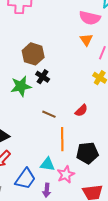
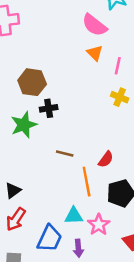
pink semicircle: (90, 18) -> (94, 25), turned 35
black cross: (43, 77) -> (49, 108), turned -32
red semicircle: (81, 110) -> (106, 159), moved

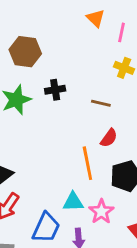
black cross: (49, 108) -> (55, 90), moved
brown line: (65, 153) -> (101, 103), moved

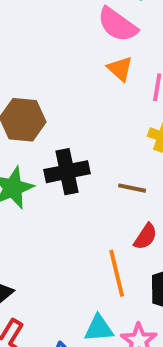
black cross: (55, 90) -> (67, 172), size x1.5

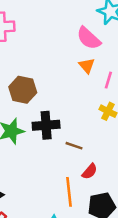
brown line: (132, 188) -> (74, 146), moved

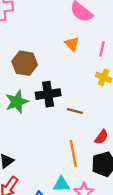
orange triangle: (87, 66) -> (72, 44), moved
red semicircle: (90, 171) -> (101, 137), moved

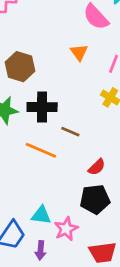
orange line: (73, 153) -> (41, 150), moved, turned -65

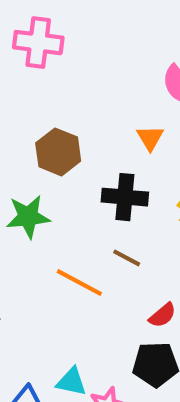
black cross: (42, 107) -> (125, 197), moved

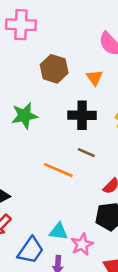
brown hexagon: (58, 152) -> (54, 69), moved
green star: (28, 217) -> (25, 116), moved

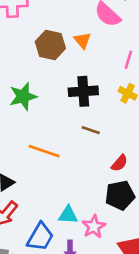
orange triangle: (95, 78) -> (82, 40), moved
orange line: (58, 170) -> (44, 151), moved

